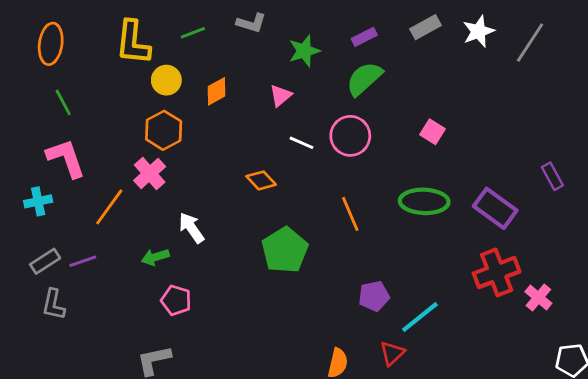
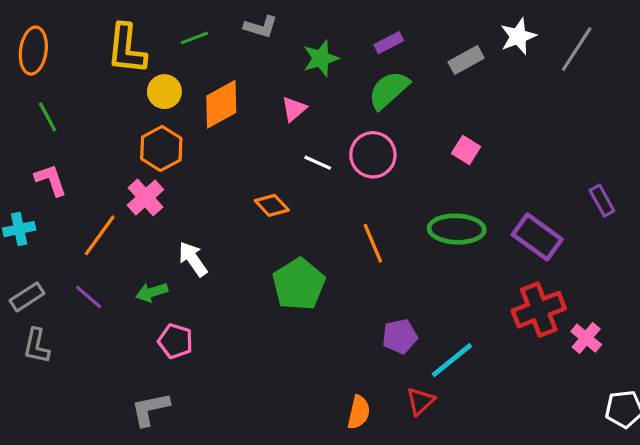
gray rectangle: (426, 27) -> (466, 60), moved
orange diamond: (217, 91) -> (221, 104), size x1.5
pink L-shape: (66, 158) -> (51, 180), size x0.7
purple line: (83, 261) -> (89, 297), moved, turned 60

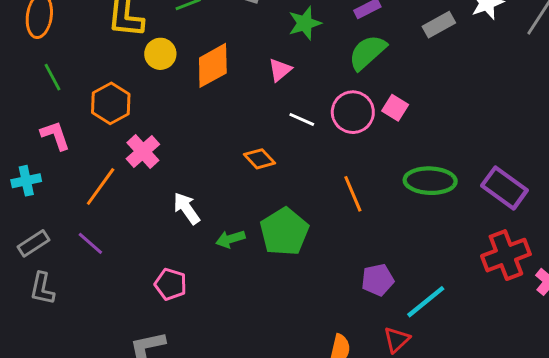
orange hexagon: (161, 148) -> (111, 103), moved
pink square: (466, 150) -> (395, 108), moved
green arrow: (152, 292) -> (230, 239), moved

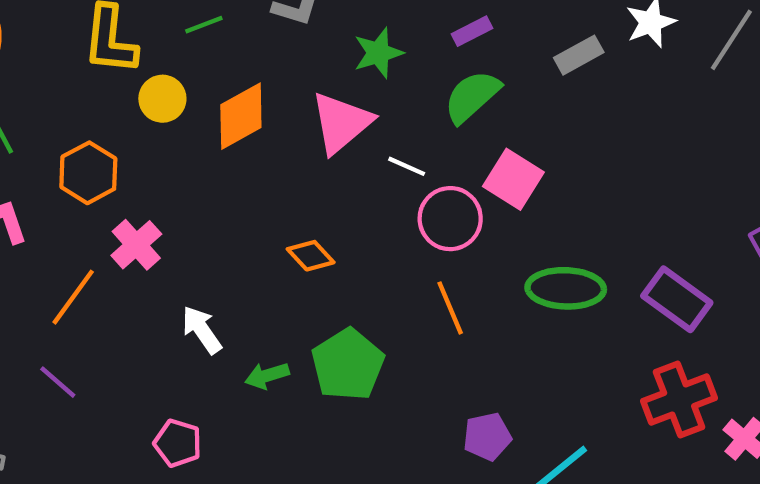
pink triangle: (280, 70) -> (341, 123), size x1.8
pink square: (395, 108) -> (513, 179), size x1.5
pink circle: (353, 112) -> (450, 219), moved
white line: (302, 119) -> (407, 166), moved

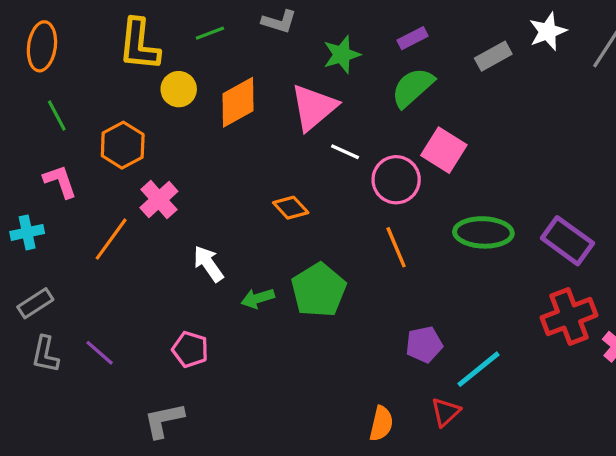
white line: (407, 166) -> (345, 152), moved
purple line: (58, 382) -> (100, 353), moved

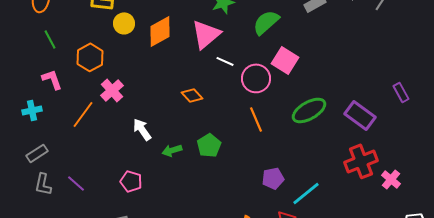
green ellipse: (483, 232) -> (309, 110), turned -32
green pentagon: (319, 290) -> (209, 145), size x0.7

